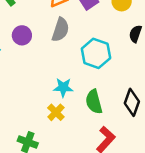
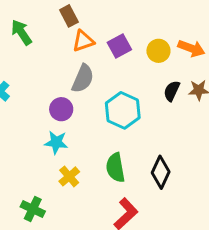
purple circle: (22, 35) -> (61, 109), moved
cyan star: (63, 87) -> (56, 142), moved

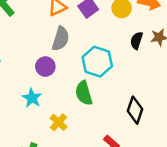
cyan star: (56, 142) -> (32, 98), moved, turned 30
green semicircle: (115, 168) -> (84, 93), moved

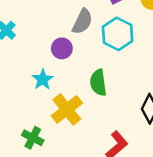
cyan hexagon: (97, 62) -> (118, 34), moved
yellow cross: (59, 122) -> (67, 109), size x1.6

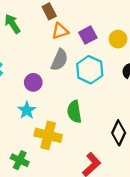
purple circle: (62, 48) -> (33, 82), moved
yellow cross: (67, 109) -> (48, 135), turned -36

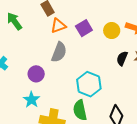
cyan hexagon: (90, 70) -> (89, 84), moved
green semicircle: (74, 112) -> (80, 110), moved

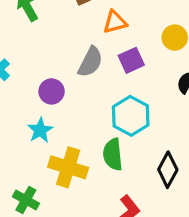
orange triangle: (58, 26) -> (115, 22), moved
purple square: (84, 28) -> (131, 60), moved

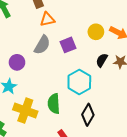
orange triangle: (115, 22) -> (47, 19), moved
cyan hexagon: (131, 116) -> (79, 82), moved

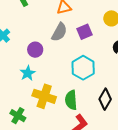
cyan hexagon: (79, 82) -> (83, 68), moved
green semicircle: (54, 104) -> (71, 100), moved

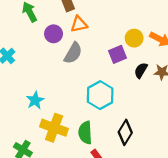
purple square: (84, 32) -> (118, 54), moved
purple circle: (35, 50) -> (54, 34), moved

